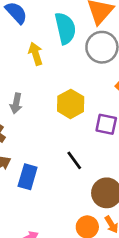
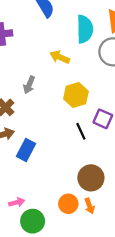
yellow arrow: (36, 54) -> (60, 57), moved, turned -60
black line: (74, 160) -> (81, 131), moved

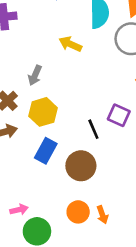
yellow hexagon: (76, 95) -> (43, 112), moved
blue rectangle: (26, 150) -> (46, 151), moved
brown circle: (91, 178) -> (81, 166), moved

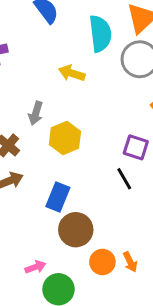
yellow hexagon: (43, 112) -> (65, 138), moved
black line: (93, 129) -> (124, 179), moved
brown circle: (81, 166) -> (76, 230), moved

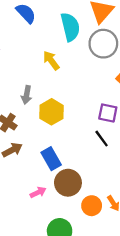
yellow arrow: (72, 73) -> (51, 60), turned 42
blue rectangle: (58, 197) -> (51, 159), turned -45
pink arrow: (35, 267) -> (38, 192), moved

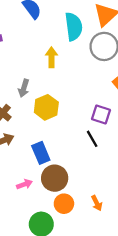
yellow arrow: (51, 60) -> (51, 57), turned 30
orange circle: (92, 206) -> (64, 204), moved

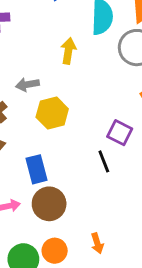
gray arrow: (24, 88) -> (27, 85), turned 54
orange circle: (64, 204) -> (55, 251), moved

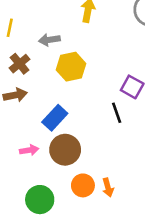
blue rectangle: (37, 169) -> (55, 118), turned 55
orange circle: (55, 251) -> (83, 185), moved

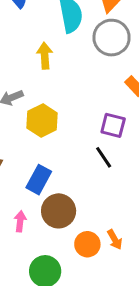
pink arrow: (29, 150) -> (20, 221), turned -60

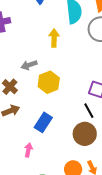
brown circle: (59, 211) -> (85, 134), moved

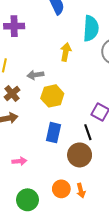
blue rectangle: (43, 122) -> (53, 133), moved, turned -30
pink arrow: (28, 150) -> (19, 161), turned 64

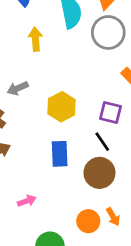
yellow arrow: (66, 52) -> (35, 39), moved
yellow hexagon: (52, 96) -> (62, 107), moved

